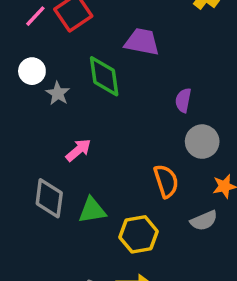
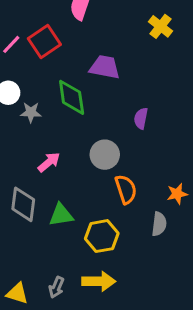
gray star: (58, 93) -> (31, 112), turned -30
gray circle: (202, 142) -> (105, 155), moved
gray semicircle: (204, 221) -> (159, 224), turned -60

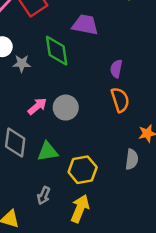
gray circle: (105, 155) -> (66, 108), moved
orange semicircle: (126, 189) -> (120, 100), moved
yellow arrow: (99, 281) -> (80, 209), turned -68
gray arrow: (56, 287) -> (44, 196), moved

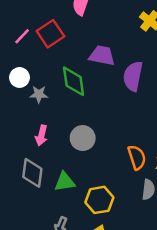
purple semicircle: (116, 69) -> (133, 76), moved, size x1.6
orange semicircle: (120, 100) -> (137, 157), moved
pink arrow: (37, 106) -> (41, 135), moved, turned 144

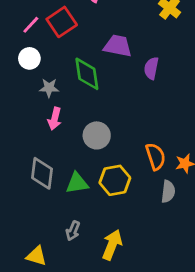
purple semicircle: (133, 76) -> (151, 68), size x0.7
white circle: (19, 77) -> (29, 58), moved
pink arrow: (41, 135) -> (55, 119), moved
yellow hexagon: (99, 200) -> (115, 180), moved

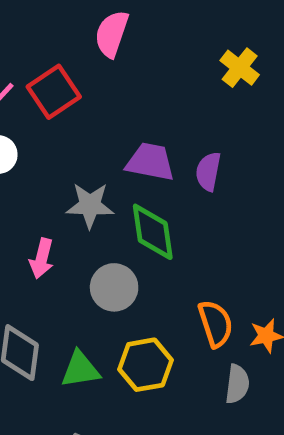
purple trapezoid: (118, 46) -> (150, 162), moved
green diamond: (87, 74) -> (153, 232), moved
gray star: (49, 88) -> (90, 205), moved, size x1.4

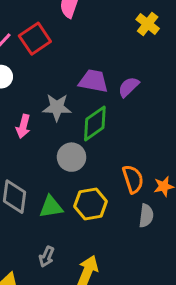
purple semicircle: (208, 171) -> (129, 87), turned 35
green diamond: (153, 232) -> (95, 123), turned 63
pink arrow: (42, 258) -> (23, 126), moved

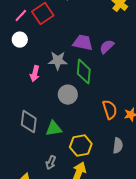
green diamond: (95, 123) -> (84, 72), turned -50
yellow hexagon: (91, 204) -> (81, 146), moved
gray semicircle: (146, 216) -> (118, 146), moved

